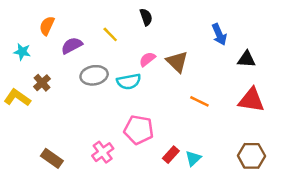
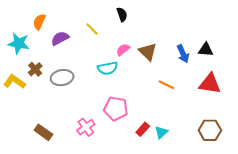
blue arrow: (219, 34) -> (183, 54), moved
cyan star: (22, 52) -> (19, 43), size x1.5
gray ellipse: (94, 75) -> (62, 78), moved

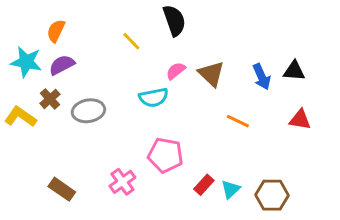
black semicircle: (122, 14) -> (174, 20), size x1.5
purple semicircle: (60, 38) -> (62, 65), moved
red triangle: (210, 84) -> (300, 120), size x0.7
brown hexagon: (210, 130) -> (272, 195), moved

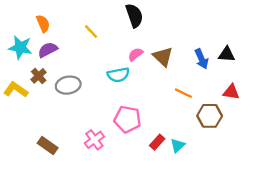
orange semicircle: (56, 31) -> (43, 24), turned 132
yellow line: (131, 41) -> (91, 32), moved
brown hexagon: (272, 195) -> (210, 116), moved

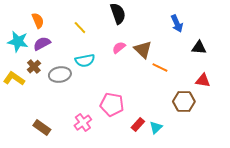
blue arrow: (202, 59) -> (177, 24), moved
cyan semicircle: (118, 75) -> (85, 61), moved
orange line: (183, 93) -> (160, 68), moved

